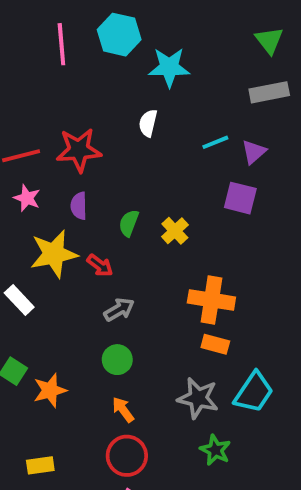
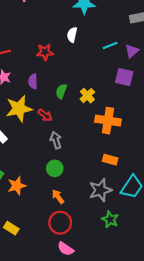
red star: (79, 150) -> (45, 52), moved, size x0.7
orange cross: (211, 300) -> (108, 121), moved
gray arrow: (119, 310) -> (56, 140), turned -77
gray star: (198, 398) -> (100, 190), turned -30
yellow rectangle: (40, 465) -> (11, 228), turned 40

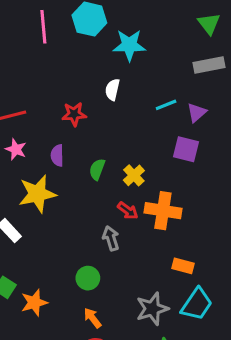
red arrow: (45, 115) -> (128, 211), moved
gray arrow: (56, 140) -> (111, 238), moved
orange rectangle: (110, 160) -> (183, 266), moved

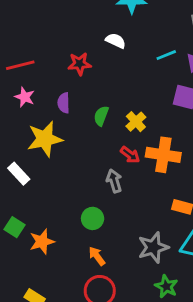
white semicircle: (112, 90) -> (116, 41), turned 102

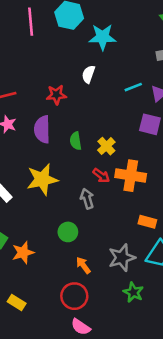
white semicircle: (116, 41) -> (88, 74), turned -96
purple semicircle: (64, 103) -> (42, 129), size x1.5
green semicircle: (101, 116) -> (76, 141), turned -30
yellow star: (45, 139) -> (42, 179), moved
orange arrow: (97, 256) -> (83, 265), moved

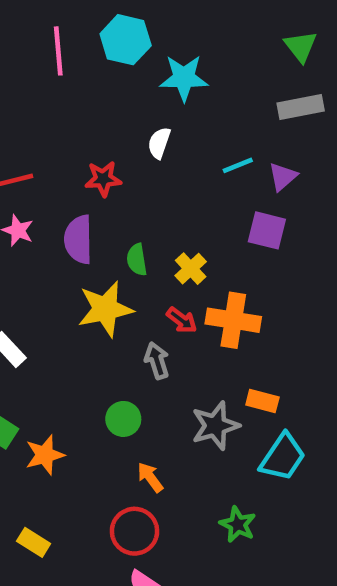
yellow star: (42, 179) -> (105, 309), moved
gray star: (122, 258) -> (215, 426), moved

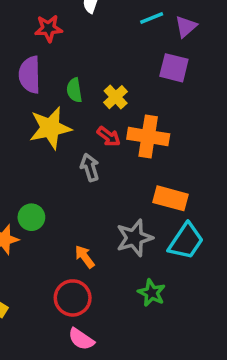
orange rectangle: (262, 401) -> (170, 198), size x1.4
green circle: (123, 419) -> (31, 217), moved
gray star: (215, 426) -> (134, 238), moved

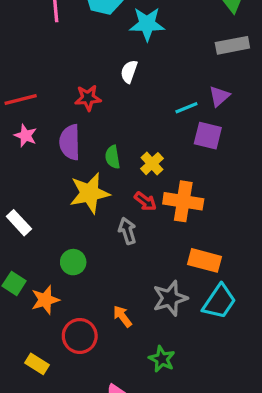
cyan line: (152, 18) -> (186, 108), moved
green circle: (31, 217) -> (73, 262), moved
green star: (152, 293) -> (162, 359), moved
red circle: (73, 298) -> (80, 336), moved

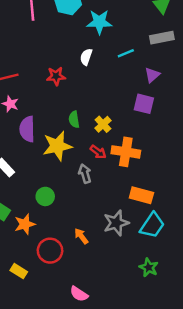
cyan line: (186, 108) -> (126, 53), moved
purple semicircle: (70, 142) -> (27, 129), moved
green star: (162, 359) -> (149, 267), moved

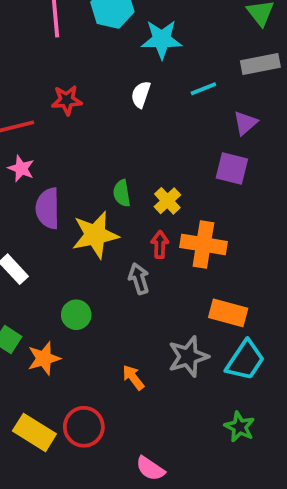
red star: (56, 76) -> (67, 100), moved
red arrow: (98, 152) -> (160, 244), turned -126
red circle: (50, 251) -> (84, 427), moved
yellow rectangle: (19, 271) -> (34, 432), size x1.5
pink semicircle: (79, 294) -> (150, 469), moved

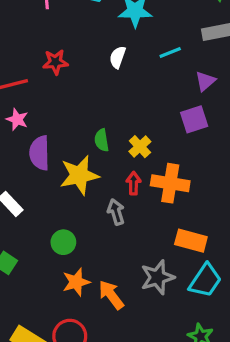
purple square: (232, 169) -> (194, 119), turned -32
orange star: (44, 358) -> (76, 282), moved
orange arrow: (133, 377) -> (111, 295), size x1.4

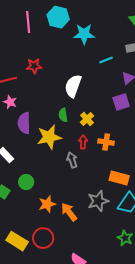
white semicircle: (118, 57) -> (73, 86), moved, size x1.6
orange cross: (170, 183) -> (106, 142), size x0.7
green circle: (63, 242) -> (26, 182), moved

